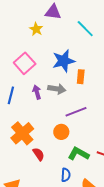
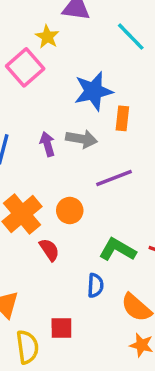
pink square: (25, 63) -> (25, 67), moved
orange circle: (61, 132) -> (70, 210), moved

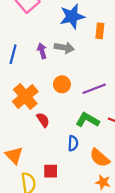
orange rectangle: (122, 118) -> (100, 31), moved
purple line: (114, 178) -> (94, 89), moved
orange circle: (70, 210) -> (62, 84), moved

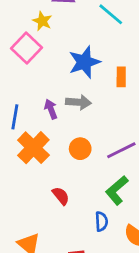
orange cross: (25, 96) -> (33, 148), moved
green L-shape: (87, 120) -> (117, 190), turned -65

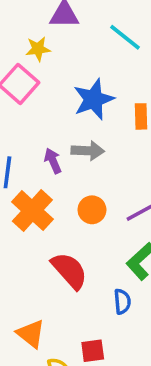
yellow star: (42, 21) -> (38, 49), turned -30
red semicircle: (61, 196) -> (69, 271), size x1.6

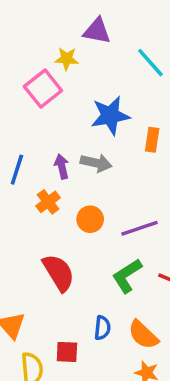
orange cross: (32, 211) -> (48, 202), moved, size x0.6
blue semicircle: (122, 302) -> (102, 328), moved

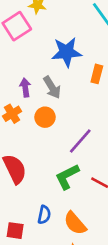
gray arrow: (96, 163) -> (52, 87), turned 40
orange circle: (90, 219) -> (45, 117), moved
purple line: (139, 228) -> (80, 141), turned -36

